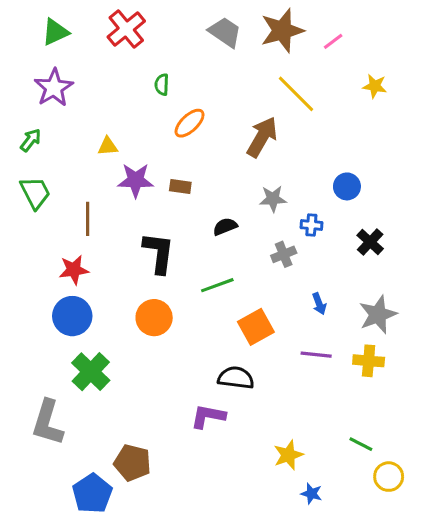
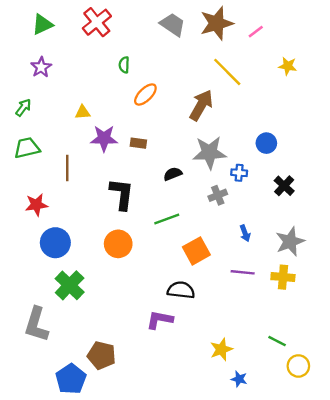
purple star: (54, 88) -> (41, 67), size x0.7
green trapezoid: (35, 193) -> (27, 148), turned -76
gray star: (273, 199) -> (209, 153), size x1.6
red star: (74, 270) -> (36, 205), moved

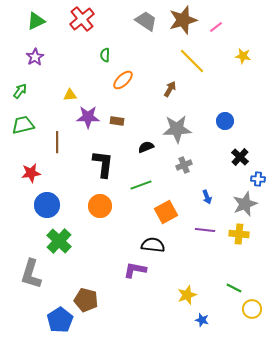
brown arrow: (201, 105) -> (170, 89), size x0.6
blue cross: (239, 173) -> (258, 179), moved

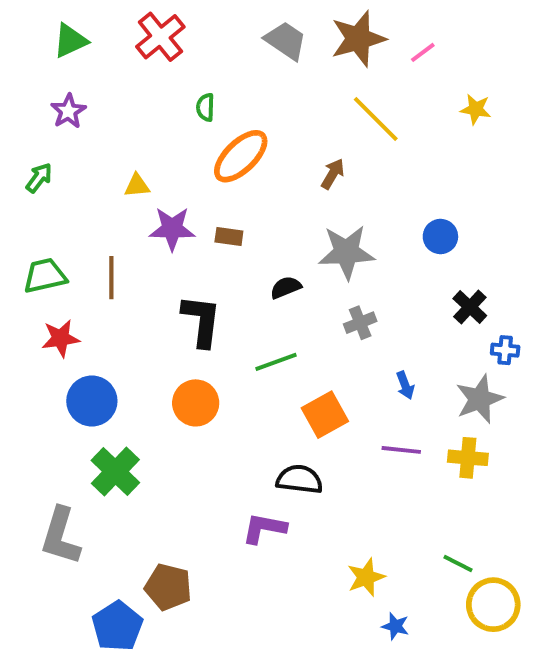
orange ellipse: (123, 80) -> (241, 156), size x1.4
green trapezoid: (23, 125) -> (45, 276), moved
yellow circle: (252, 309) -> (493, 605), size x1.4

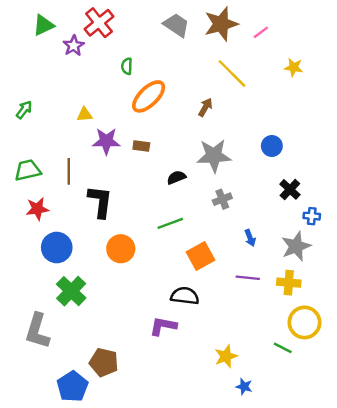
purple star: (68, 111) -> (74, 46), moved
black L-shape: (202, 321) -> (100, 202), moved
yellow circle: (493, 605) -> (304, 322), moved

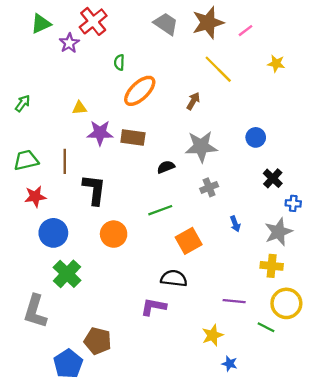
brown rectangle: (141, 146) -> (133, 137), size x1.5
purple line: (248, 278) -> (234, 301), moved

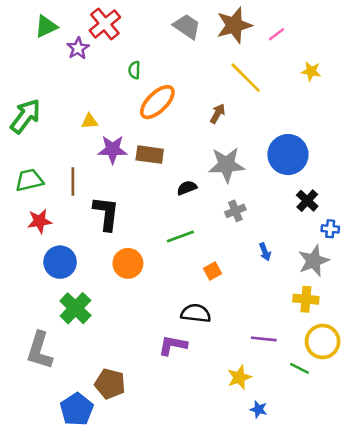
green arrow: (23, 103) -> (25, 116), size x1.8
blue circle: (256, 137) -> (288, 155), size x1.8
orange square: (189, 241) -> (212, 271), size x0.6

